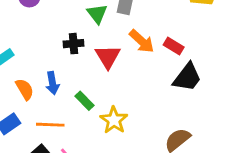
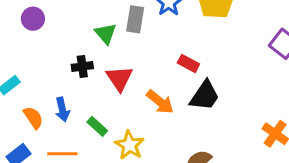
orange arrow: (142, 41) -> (160, 102), moved

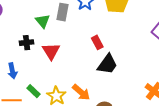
red rectangle: (188, 63) -> (97, 42), turned 32
orange arrow: (160, 102) -> (81, 92), moved
green rectangle: (97, 126) -> (33, 91), moved

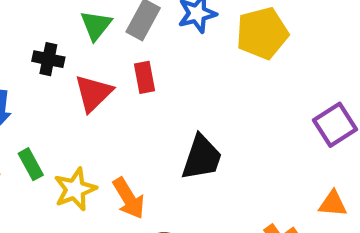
red rectangle: (97, 42) -> (144, 77), moved
black trapezoid: (107, 64) -> (202, 158), turned -35

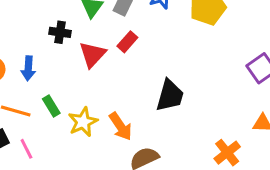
red rectangle: (144, 77) -> (127, 42), turned 55

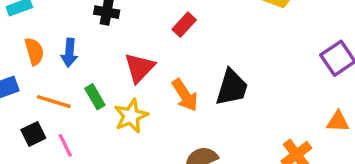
red triangle: (92, 54) -> (139, 68), moved
orange arrow: (121, 126) -> (185, 95), moved

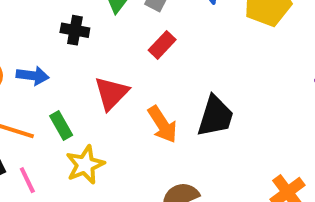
blue arrow: (69, 53) -> (33, 76), turned -88
yellow star: (131, 116) -> (85, 165), moved

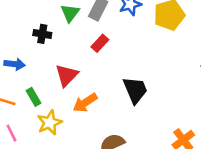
black trapezoid: (215, 116) -> (135, 90), turned -40
orange arrow: (162, 124) -> (85, 103), moved, turned 90

